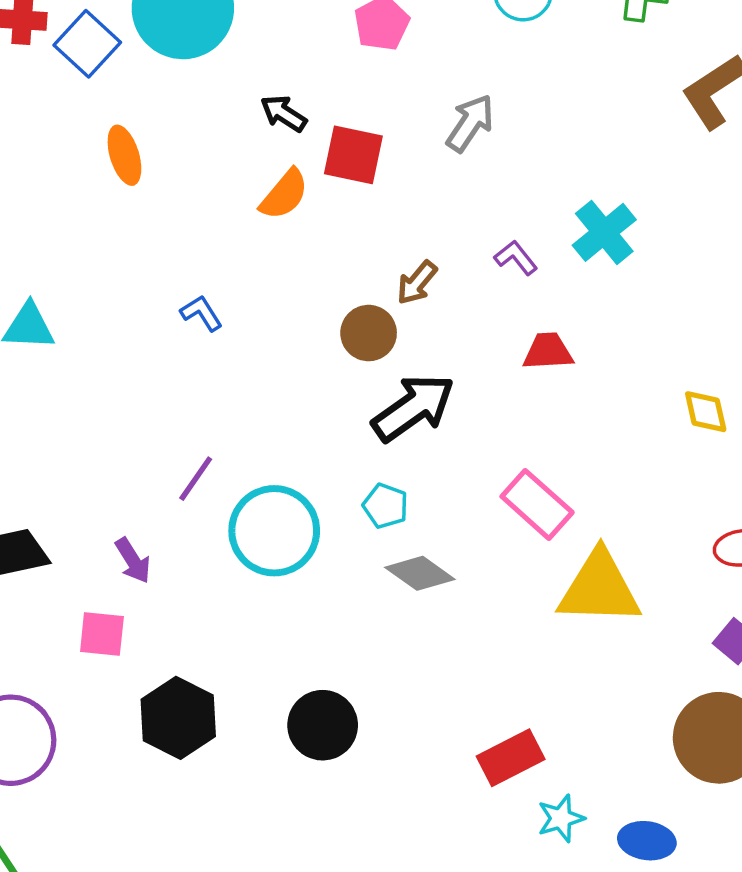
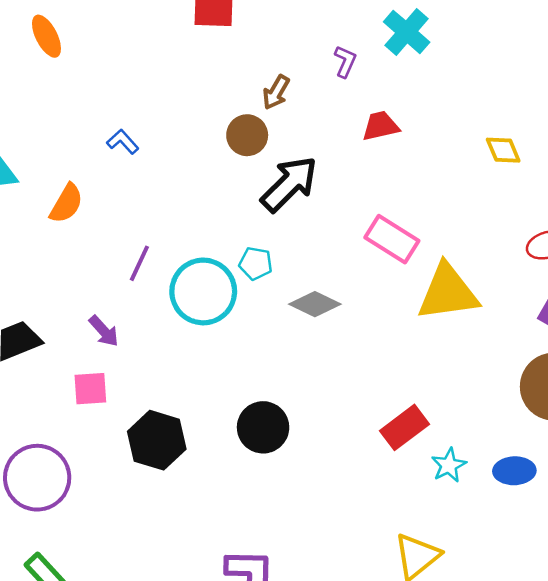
orange semicircle: (284, 194) -> (66, 203), moved
purple L-shape: (516, 258) -> (345, 62), turned 72
cyan pentagon: (386, 506) -> (256, 263), moved

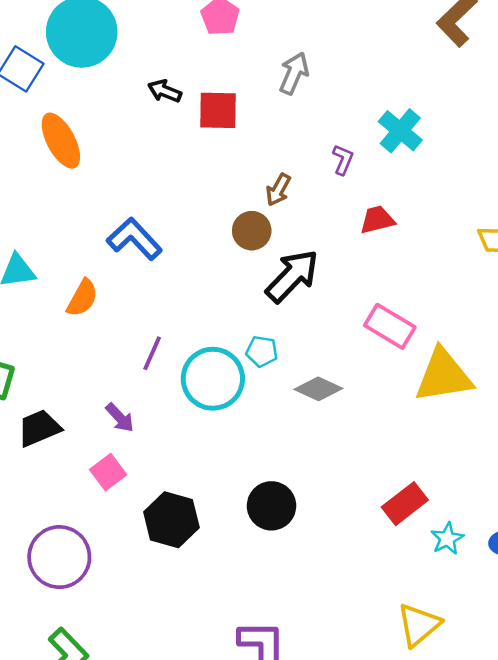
orange ellipse: (46, 36) -> (61, 141), size x1.4
blue L-shape: (123, 142) -> (134, 239), size x1.8
pink square: (90, 389) -> (108, 472), turned -32

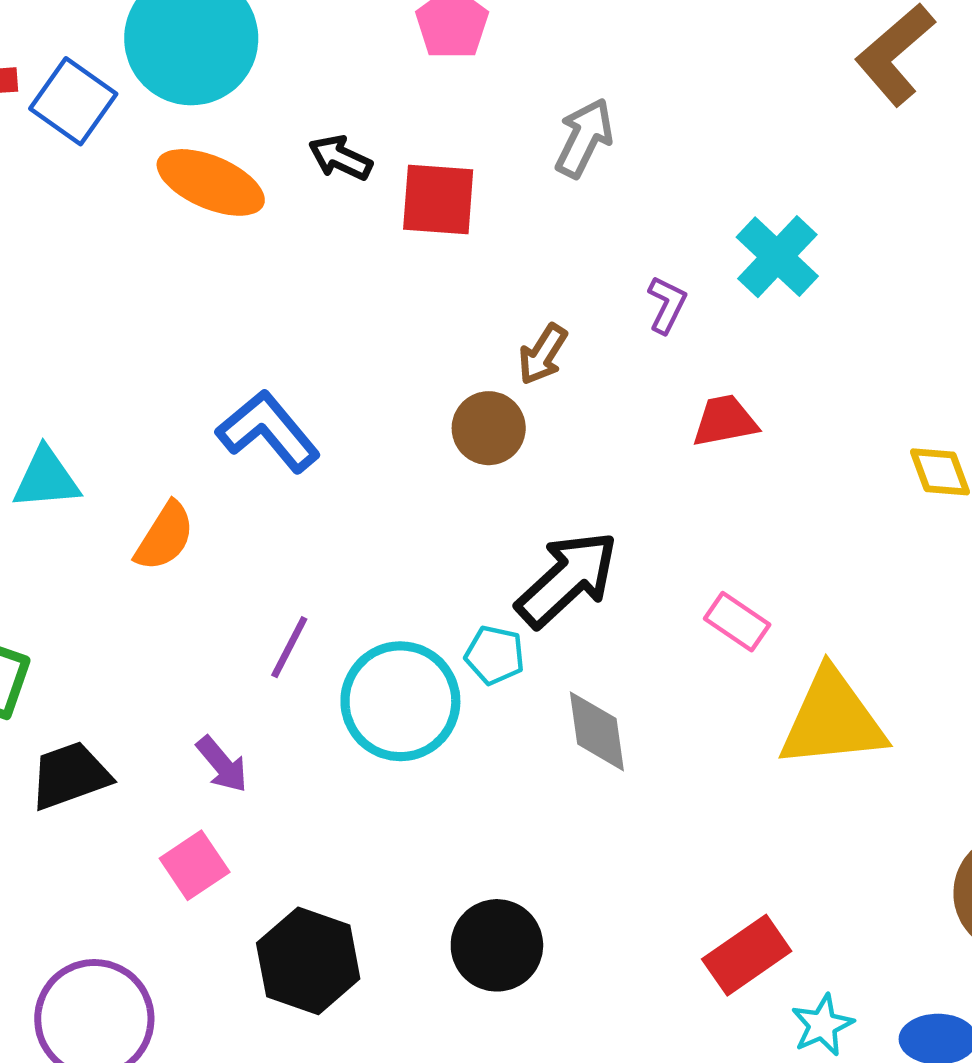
orange ellipse: (61, 141) -> (211, 182), moved, turned -42
black arrow: (292, 276) -> (567, 579), moved
pink rectangle: (390, 326) -> (737, 622), size x0.7
gray diamond: (318, 389) -> (597, 731), turned 54

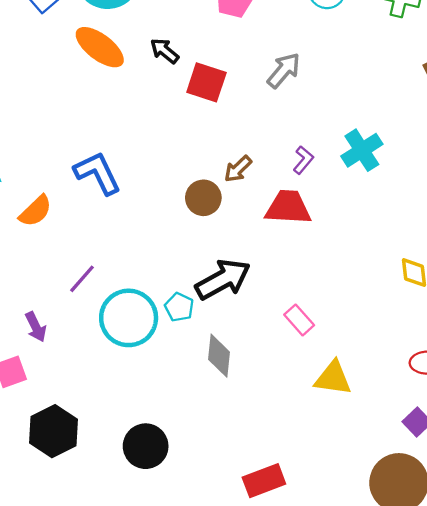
red trapezoid: (725, 421) -> (288, 207), moved, size x1.4
yellow triangle: (832, 719) -> (333, 378), size x0.7

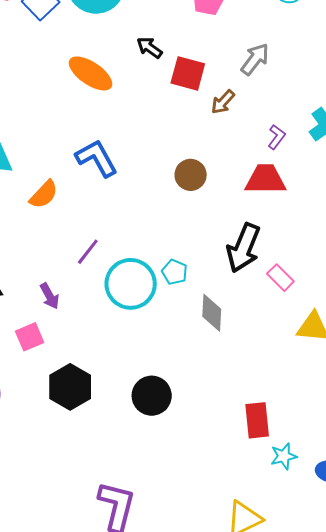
orange ellipse: (100, 47) -> (91, 73), moved
brown arrow: (238, 169) -> (223, 102), moved
black arrow: (223, 279) -> (243, 248), moved, turned 144
red rectangle: (264, 481) -> (257, 420), turned -72

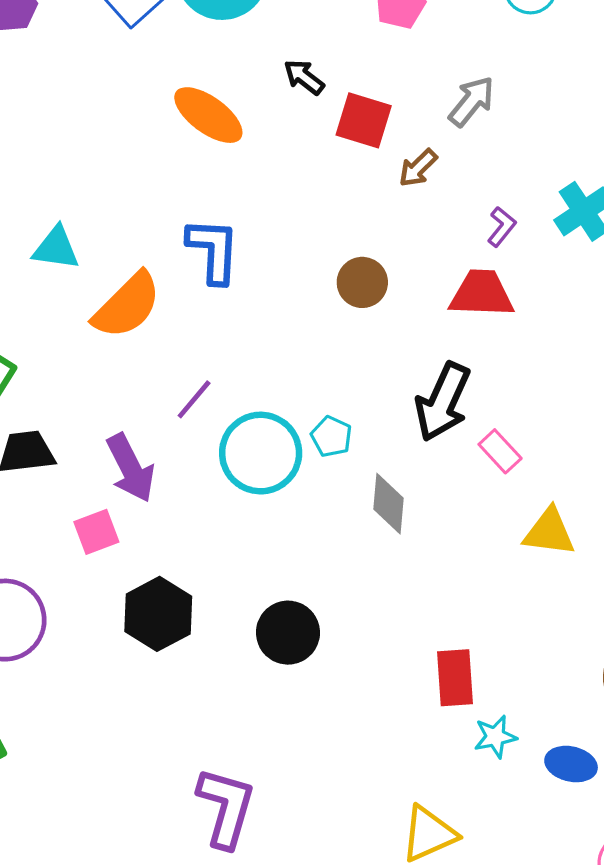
blue L-shape: (97, 158) -> (213, 250), turned 30
orange semicircle: (44, 194) -> (127, 305), size x1.5
purple arrow: (50, 296) -> (131, 468), size x1.6

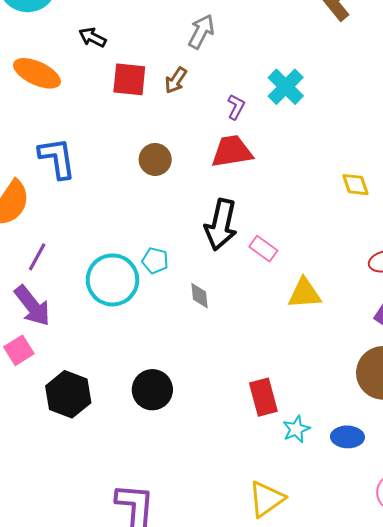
red square: (364, 120) -> (129, 79), moved
purple line: (194, 399) -> (37, 257), moved
gray diamond: (388, 504) -> (200, 296), size x0.7

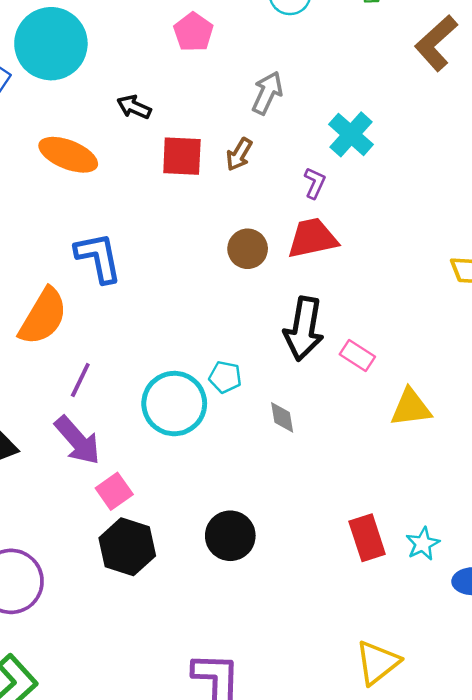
cyan cross: (286, 87) -> (351, 134), moved
brown circle: (155, 159) -> (248, 249), moved
pink square: (19, 350) -> (114, 491), moved
cyan star: (296, 429) -> (423, 544), moved

